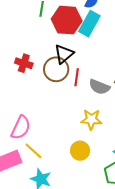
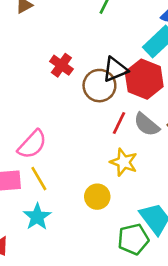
red hexagon: (67, 20) -> (144, 79), moved
red line: (77, 77) -> (119, 123), moved

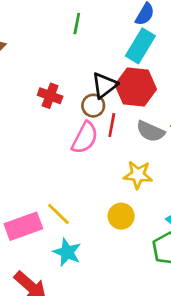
brown circle: (99, 86) -> (93, 106), size x0.7
red line: (119, 123) -> (112, 125), moved
pink semicircle: (32, 144) -> (85, 138), moved

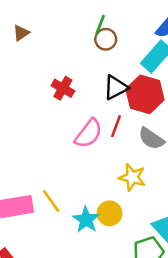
brown circle: (93, 106) -> (106, 39), moved
cyan star: (67, 252) -> (86, 220), moved

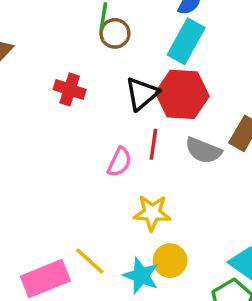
red cross: (63, 88) -> (70, 89), moved
pink semicircle: (89, 134) -> (120, 162), size x0.7
yellow star: (132, 177) -> (152, 213), moved

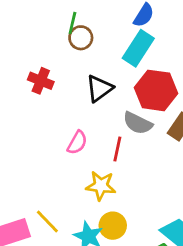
red hexagon: (182, 94) -> (156, 90), moved
red line: (153, 144) -> (117, 149), moved
gray semicircle: (203, 150) -> (138, 123), moved

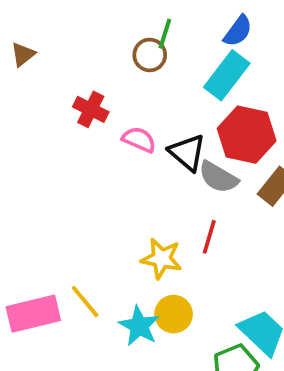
green line: (72, 23) -> (165, 34), moved
black triangle: (99, 88) -> (187, 153), moved, turned -48
pink semicircle: (77, 143) -> (139, 140), moved, turned -100
red line: (117, 149) -> (209, 237), moved

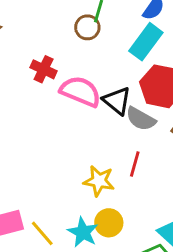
pink semicircle: (139, 140) -> (80, 91), size x1.6
yellow line: (85, 302) -> (42, 233), moved

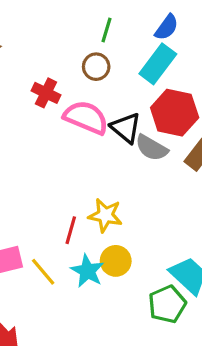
brown circle: (87, 27) -> (96, 67), moved
red line: (135, 164) -> (71, 230), moved

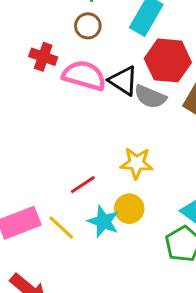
yellow star: (105, 215) -> (137, 163), moved
red line: (71, 230) -> (83, 185), turned 48

